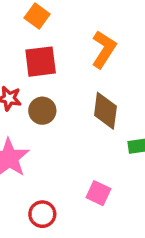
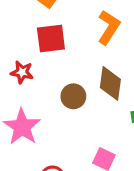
brown circle: (42, 111) -> (73, 96), moved

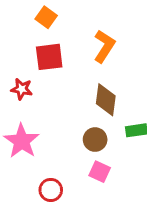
brown circle: (73, 96) -> (95, 140), moved

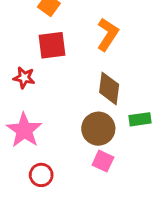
brown circle: (95, 140) -> (98, 129), size x1.4
red circle: (51, 190) -> (41, 175), moved

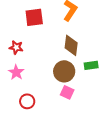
red star: (24, 78) -> (16, 47), moved
pink star: (24, 130) -> (16, 72), size x0.7

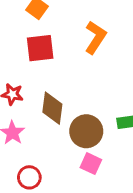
brown diamond: (71, 45) -> (52, 108), moved

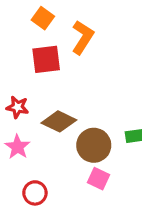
orange L-shape: (95, 37) -> (83, 37), moved
brown diamond: (52, 108) -> (59, 121), turned -72

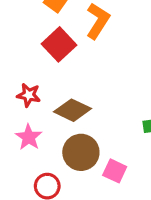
red square: (46, 59) -> (59, 44), turned -36
brown circle: (94, 145) -> (81, 152), moved

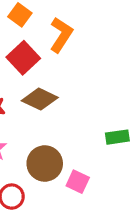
brown diamond: (73, 110) -> (40, 99), moved

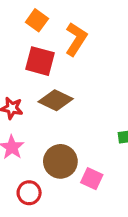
red square: (23, 58) -> (40, 61), turned -32

